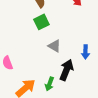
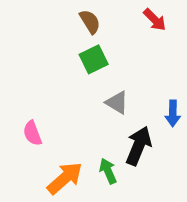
green arrow: (49, 84) -> (108, 171), turned 136

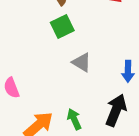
black arrow: (139, 146) -> (116, 110), moved

